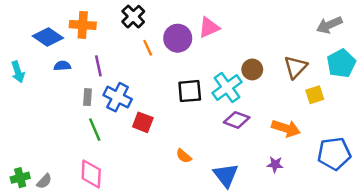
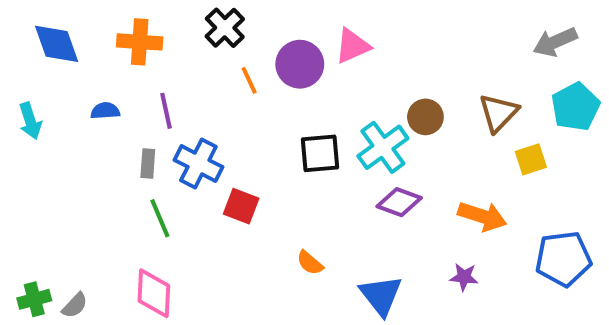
blue diamond: (48, 37) -> (57, 44), moved, turned 36

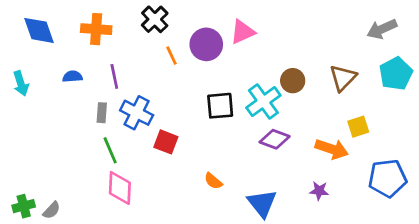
yellow square: (531, 159) -> (358, 127), moved
pink diamond: (154, 293) -> (120, 188), moved

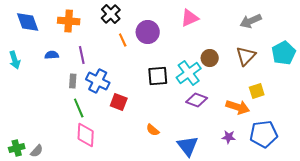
gray arrow: (382, 29) -> (251, 21), moved
pink triangle: (243, 32) -> (190, 18), moved
blue pentagon: (387, 178) -> (264, 134), moved

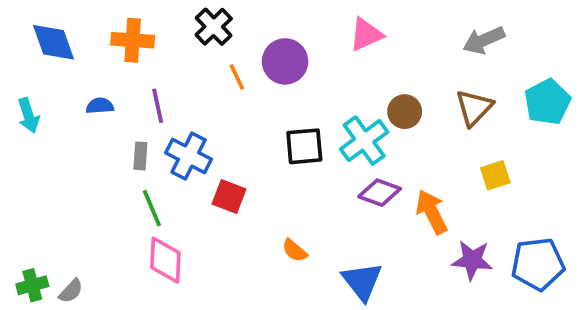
orange arrow: (238, 107) -> (432, 212), moved, turned -135
blue pentagon: (264, 134) -> (538, 264), moved
purple star: (229, 137) -> (472, 260), moved, size x1.5

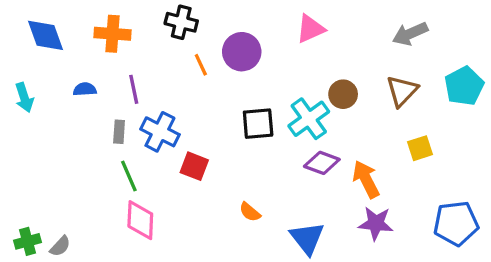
black cross: (214, 27) -> (181, 22), turned -32
purple star: (472, 260) -> (376, 223), moved

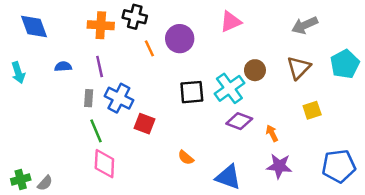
orange cross: (113, 34) -> (101, 25), moved
orange arrow: (366, 179) -> (272, 133), size x0.6
blue triangle: (307, 238) -> (228, 177), turned -32

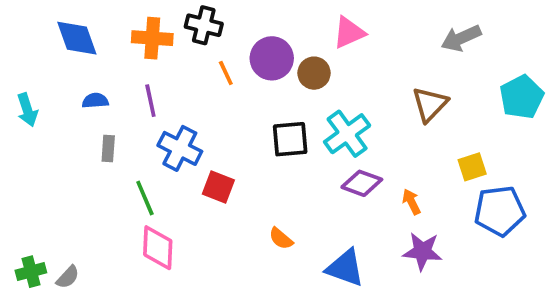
blue diamond: (34, 26) -> (77, 38), moved
brown triangle: (299, 68) -> (430, 104), moved
brown circle: (255, 70) -> (314, 73), moved
gray rectangle: (89, 98) -> (108, 148), moved
blue pentagon: (339, 166) -> (500, 211), moved

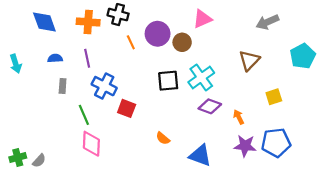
blue pentagon: (500, 211) -> (276, 143), moved

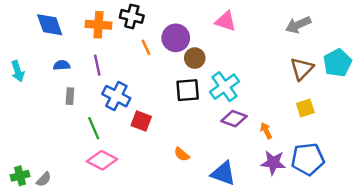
pink triangle: (202, 19) -> (226, 21), turned 42
brown circle: (182, 42) -> (195, 58), moved
brown triangle: (249, 60) -> (302, 69), moved
pink diamond: (91, 144) -> (102, 160), turned -65

